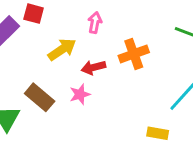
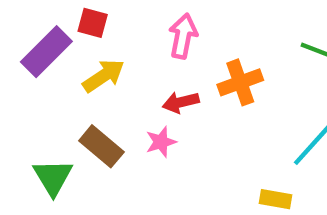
pink arrow: (95, 23) -> (183, 36), size x1.4
yellow arrow: (62, 49) -> (104, 76), moved

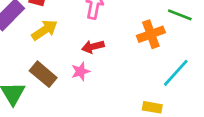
orange cross: (240, 82) -> (151, 34), moved

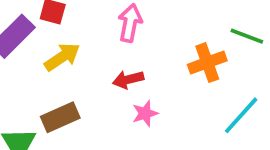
pink star: (80, 71) -> (145, 113), moved
brown rectangle: (43, 74) -> (60, 117), turned -64

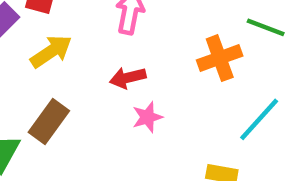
brown rectangle: (60, 117) -> (49, 122), turned -30

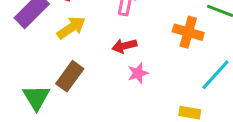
orange cross: (220, 58) -> (188, 32), turned 36

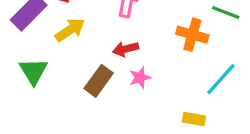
brown rectangle: (70, 76) -> (99, 81), moved
green triangle: (36, 97) -> (33, 71), moved

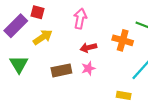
red arrow: (126, 49) -> (88, 48), moved
brown rectangle: (99, 81) -> (61, 70), turned 42

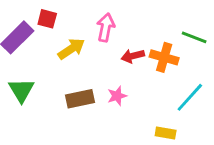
yellow arrow: (43, 37) -> (71, 49), moved
red arrow: (88, 48) -> (133, 56), moved

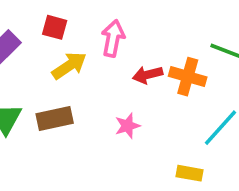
red square: (47, 19) -> (55, 27), moved
brown rectangle: (80, 99) -> (55, 118), moved

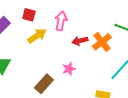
orange cross: (188, 77) -> (102, 42), turned 36
brown rectangle: (55, 118) -> (44, 84), moved, turned -36

